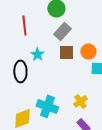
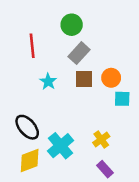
black ellipse: (20, 71) -> (27, 127), moved, turned -40
cyan cross: (47, 106) -> (60, 146), turned 30

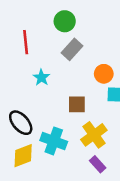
brown square: (84, 79) -> (77, 104), moved
yellow cross: (101, 140) -> (94, 135), size x1.5
cyan cross: (60, 146) -> (54, 141), turned -30

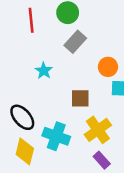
red line: (26, 42) -> (31, 20), moved
yellow diamond: (23, 156) -> (25, 151), turned -55

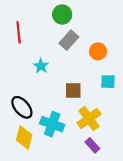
red line: (31, 20) -> (19, 32), moved
orange circle: (108, 67) -> (98, 51), moved

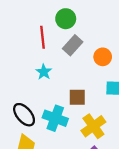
red line: (19, 32) -> (43, 37), moved
cyan cross: (52, 124) -> (55, 118), moved

